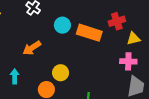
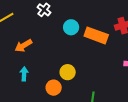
orange arrow: (32, 48) -> (23, 46), moved

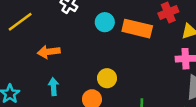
orange arrow: (23, 46) -> (49, 52), turned 30

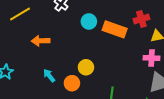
cyan arrow: (53, 87) -> (49, 76), moved, turned -40

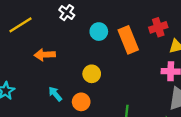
orange rectangle: (115, 29) -> (128, 40), turned 50
yellow circle: (86, 67) -> (92, 74), moved

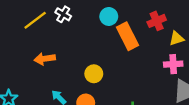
yellow line: (21, 25) -> (35, 20), moved
cyan circle: (99, 32) -> (109, 16), moved

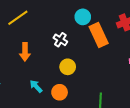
white cross: (63, 14) -> (60, 40), moved
orange arrow: (45, 59) -> (25, 52), turned -84

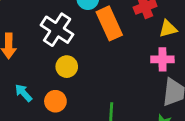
white cross: (60, 40) -> (57, 30), size x1.6

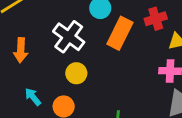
orange rectangle: (109, 23) -> (120, 33), turned 48

